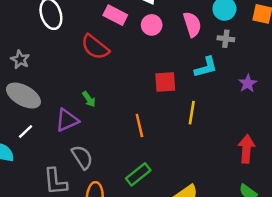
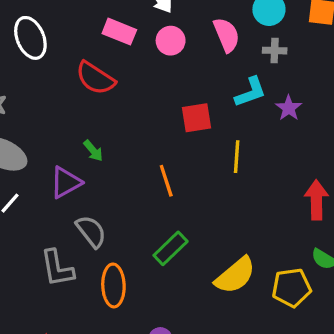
purple star: (248, 83) -> (289, 108), moved

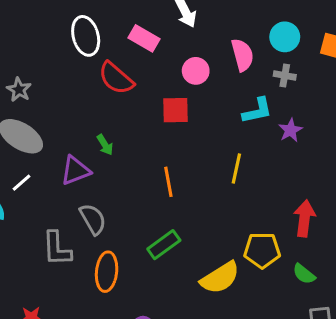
white ellipse: (30, 38) -> (86, 36), moved
pink circle: (171, 41) -> (196, 71), moved
red square: (197, 118) -> (176, 110), moved
yellow pentagon: (291, 288) -> (262, 250), moved

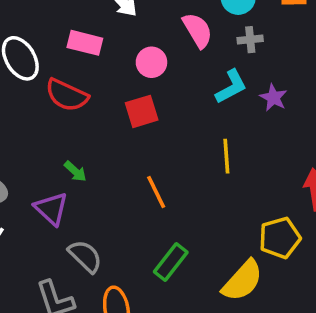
purple triangle: (76, 171) -> (51, 209), turned -40

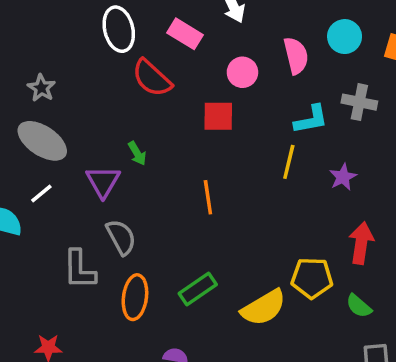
gray cross: (250, 40) -> (359, 102), moved, size x1.4
purple star: (273, 98) -> (343, 177), moved
yellow line: (226, 156) -> (289, 162), moved
green rectangle: (171, 262) -> (198, 289), moved

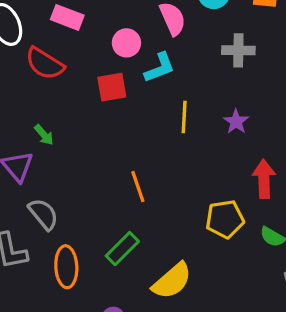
cyan L-shape: (311, 119) -> (160, 68), moved
orange line: (208, 197) -> (138, 187), moved
yellow semicircle: (264, 308) -> (172, 281), moved

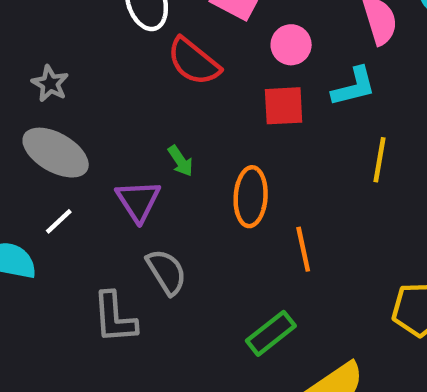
pink circle: (126, 43) -> (291, 45), moved
orange ellipse: (66, 267) -> (251, 197), moved

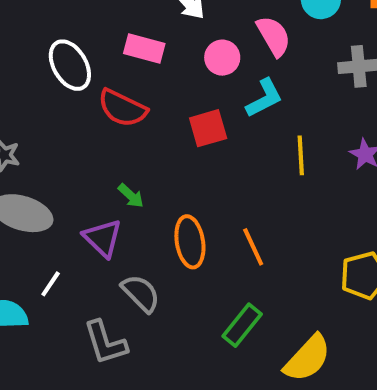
pink circle: (291, 45) -> (222, 58), moved
orange ellipse: (251, 197) -> (190, 242), moved
white line: (59, 221) -> (51, 284), moved

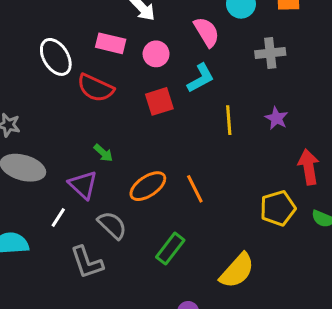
pink circle: (222, 58) -> (156, 54), moved
orange ellipse: (190, 242) -> (148, 186), turned 66
white line: (51, 284) -> (58, 217), moved
green rectangle: (242, 325) -> (170, 249), moved

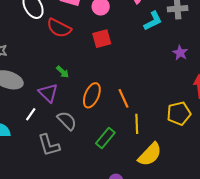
cyan L-shape: (201, 78) -> (153, 21), moved
yellow line: (229, 120) -> (137, 124), moved
orange ellipse: (148, 186) -> (92, 95), turned -35

